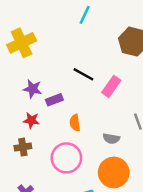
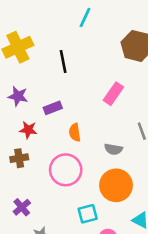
black line: (83, 74) -> (63, 61), moved, turned 50
purple star: (33, 89) -> (18, 96), moved

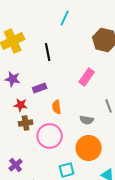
brown cross: (19, 158) -> (26, 123), moved

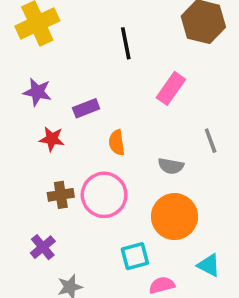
black line: (48, 52) -> (126, 43), moved
brown cross: (26, 123) -> (61, 195), moved

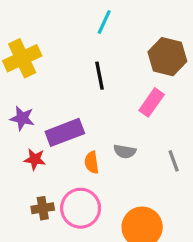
pink rectangle: (171, 88) -> (152, 102), moved
purple rectangle: (86, 108) -> (65, 132), size x1.6
gray semicircle: (171, 166) -> (125, 151), moved

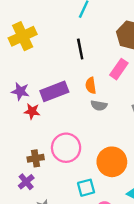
purple star: (22, 118) -> (20, 91), moved
orange semicircle: (92, 162) -> (91, 85), moved
brown cross: (43, 208) -> (36, 158), moved

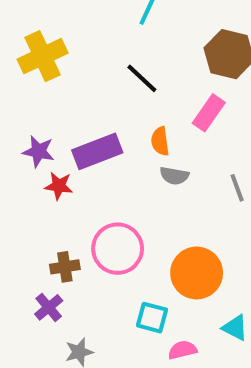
black line: (80, 49) -> (142, 78), turned -36
cyan square: (86, 188) -> (152, 318), turned 30

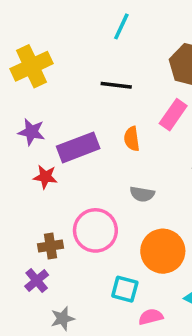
black line: (142, 78) -> (116, 85), turned -36
purple star: (39, 151) -> (31, 132), moved
gray semicircle: (174, 176) -> (142, 194), moved

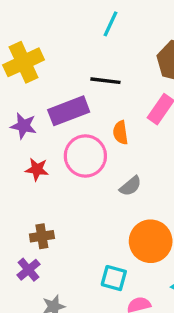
purple rectangle: (78, 147) -> (69, 111), moved
gray semicircle: (142, 194) -> (131, 186), turned -50
pink circle: (95, 230) -> (85, 156), moved

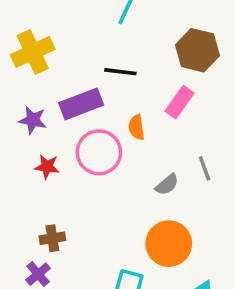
gray semicircle: (131, 186) -> (167, 185), moved

